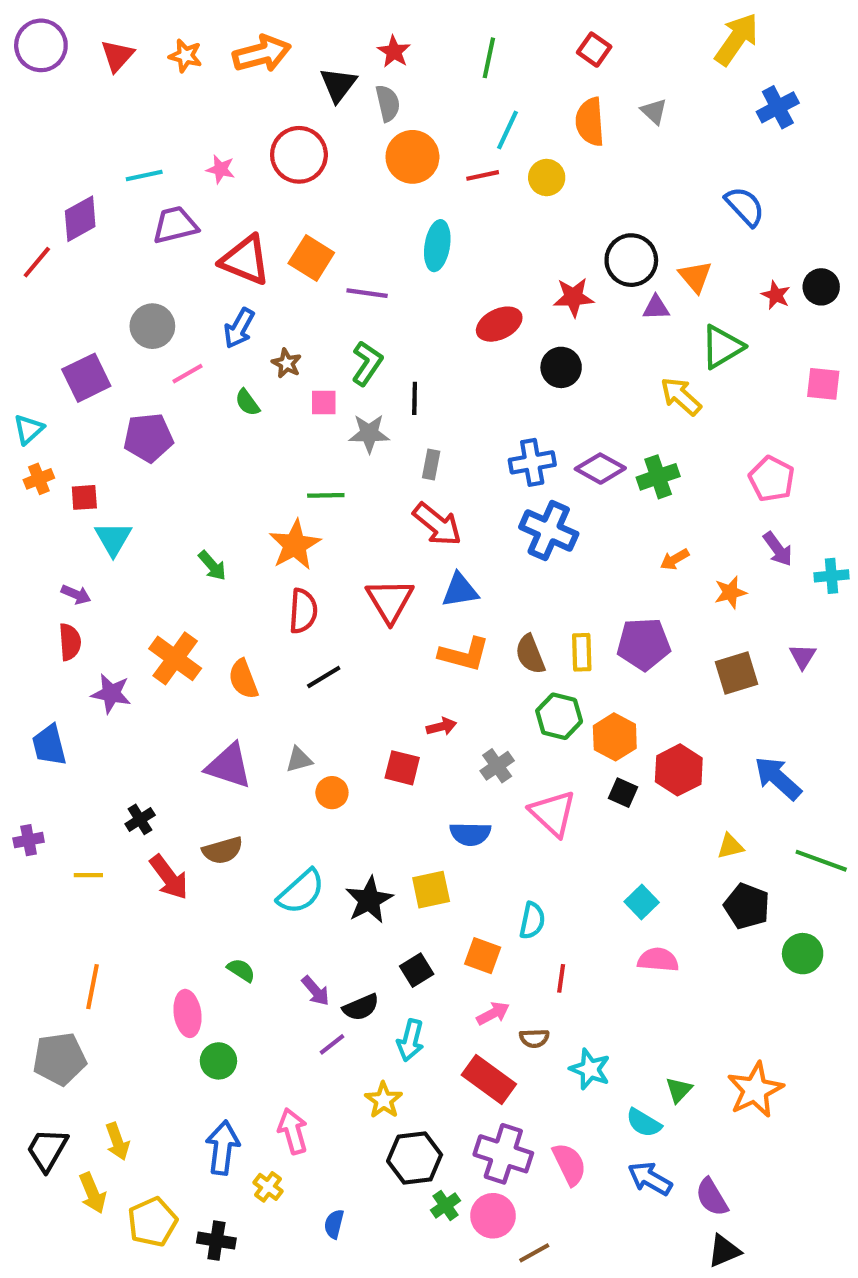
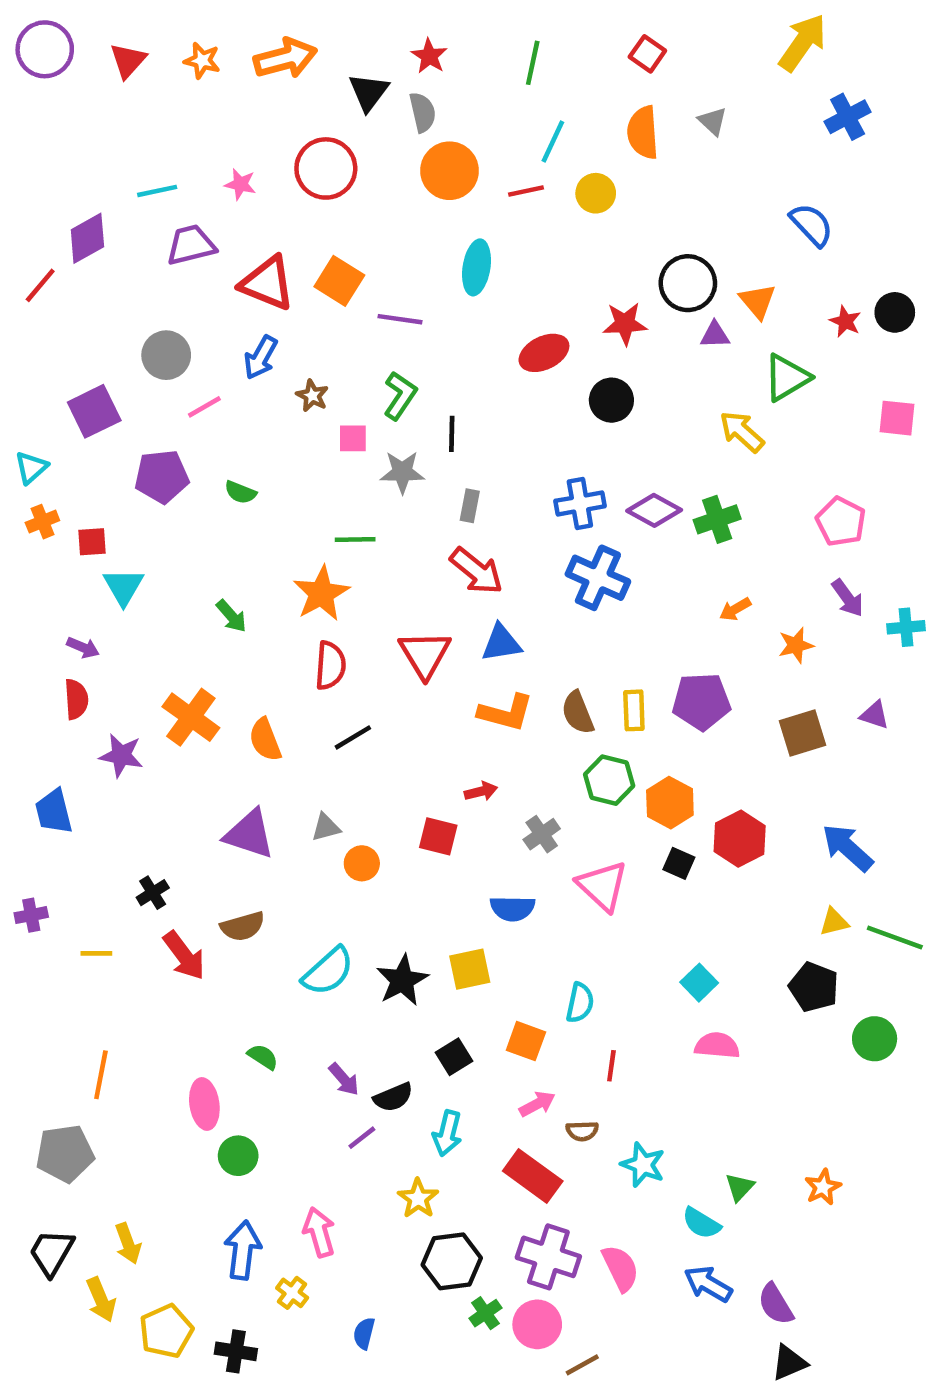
green semicircle: (247, 402) -> (240, 492), moved, turned -32
purple triangle: (803, 656) -> (875, 715), turned -44
yellow triangle: (730, 846) -> (834, 922), moved
orange star: (755, 1090) -> (823, 1187), size x0.6

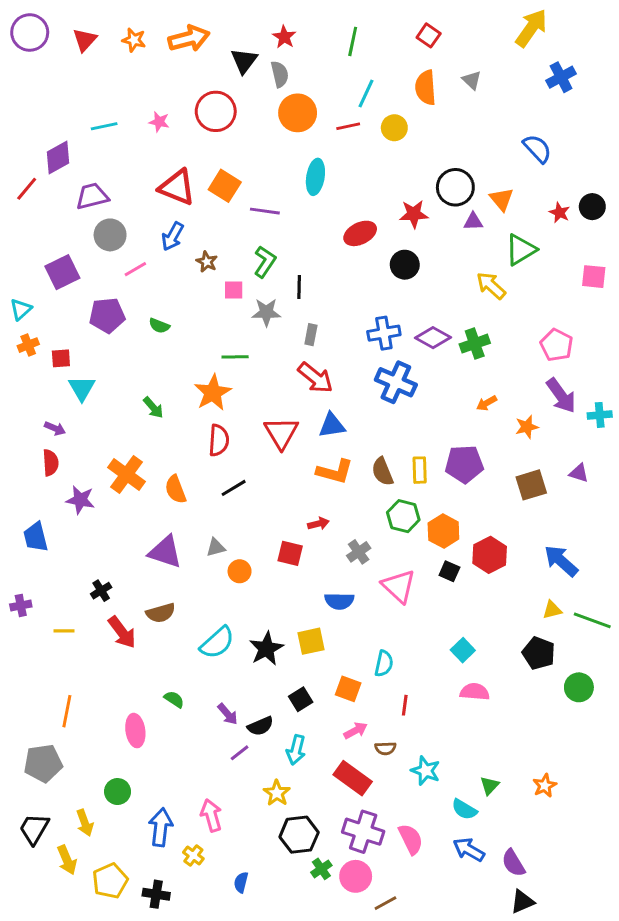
purple trapezoid: (191, 245) -> (92, 196), moved
purple arrow: (848, 598) -> (561, 396), size x1.4
green circle: (238, 1156) -> (118, 792), moved

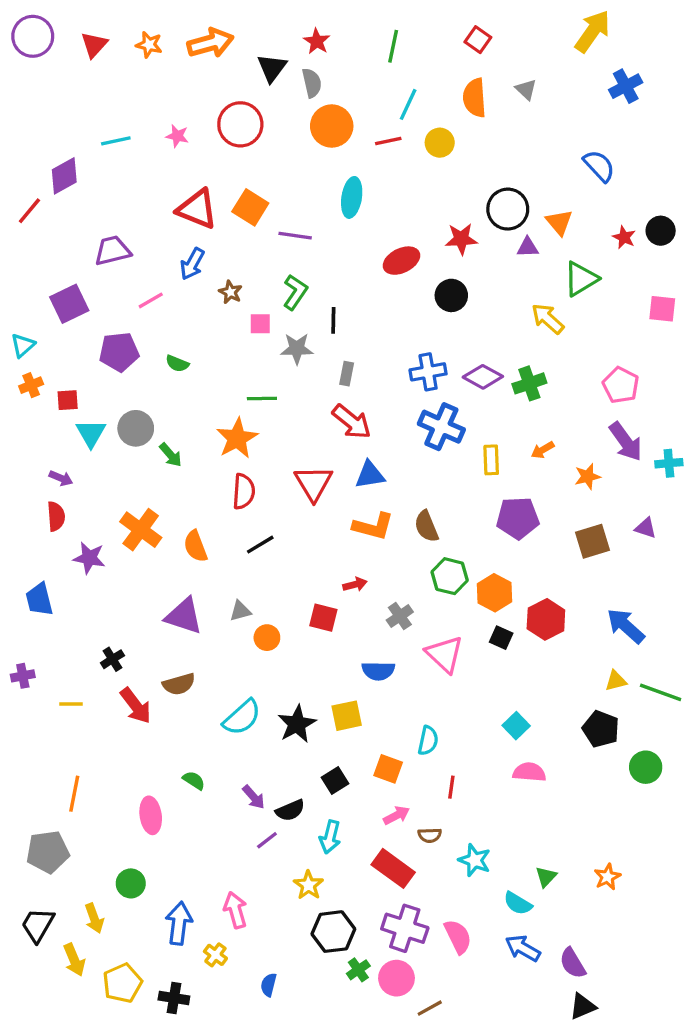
purple trapezoid: (92, 196) -> (112, 251), moved
gray circle: (110, 235) -> (136, 428), moved
yellow rectangle: (420, 470) -> (491, 460), moved

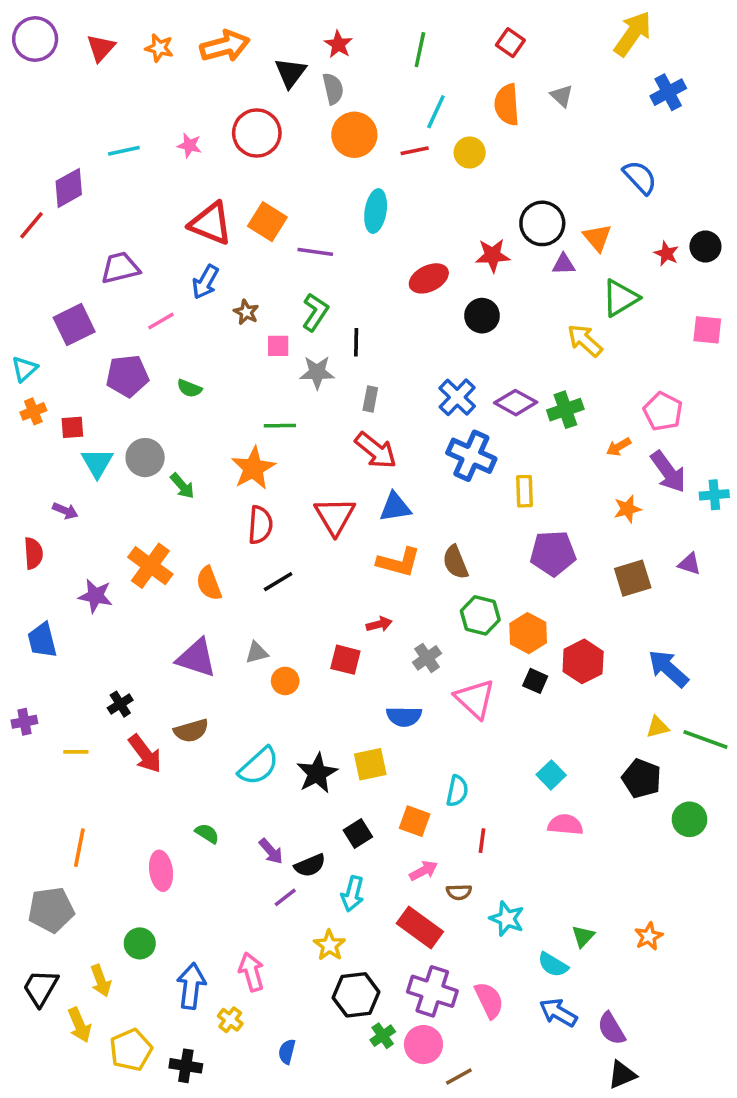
blue cross: (428, 372) -> (457, 397), turned -36
orange arrow: (543, 450) -> (619, 447), moved
red semicircle: (56, 516) -> (33, 553), moved

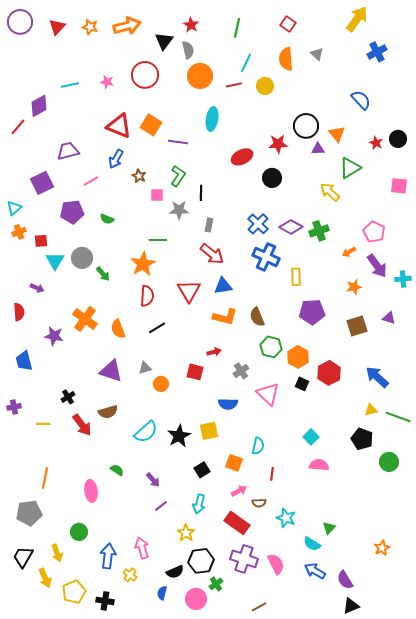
black semicircle: (310, 865) -> (175, 572), moved
orange star: (649, 936) -> (382, 548), moved
pink circle: (423, 1045) -> (196, 599), moved

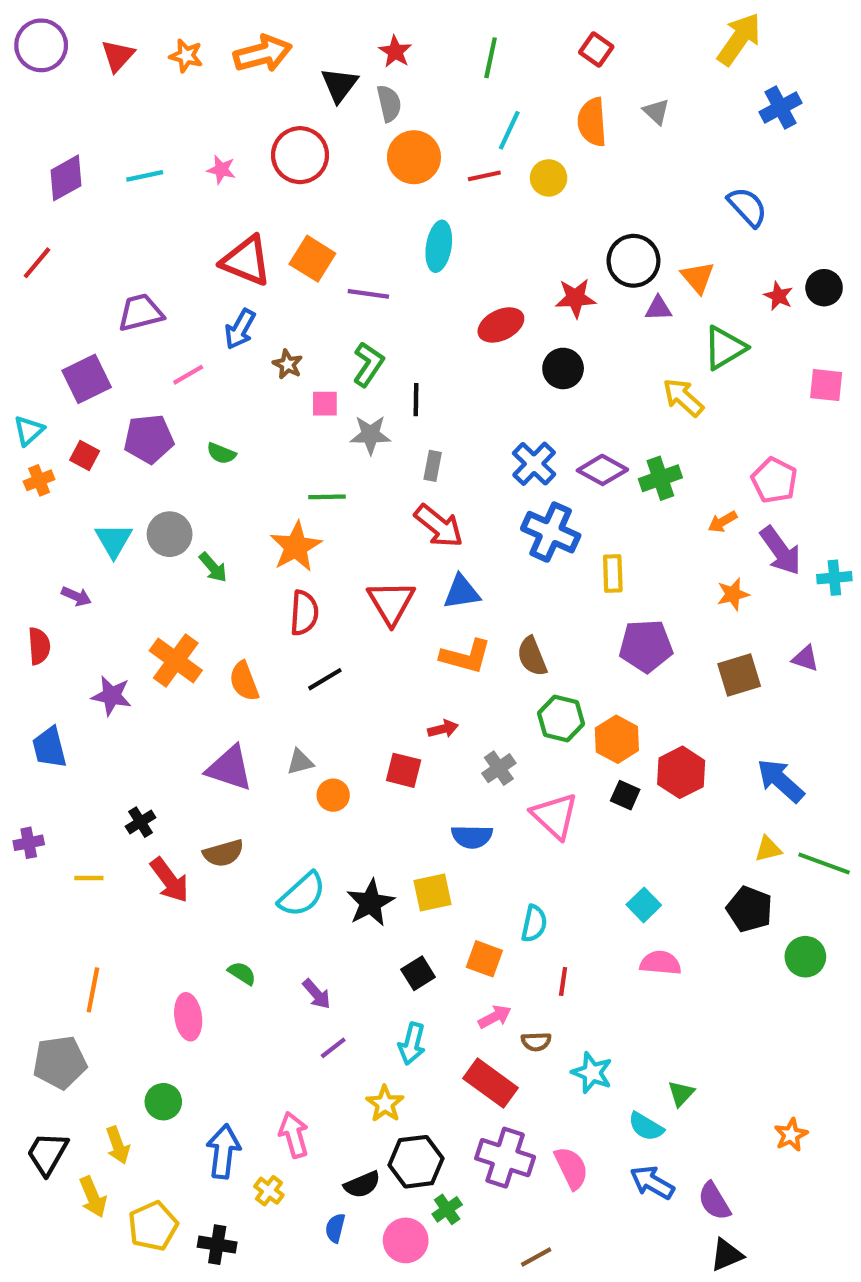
purple diamond: (39, 106) -> (66, 178), moved
red square: (41, 241) -> (85, 455), moved, turned 32

